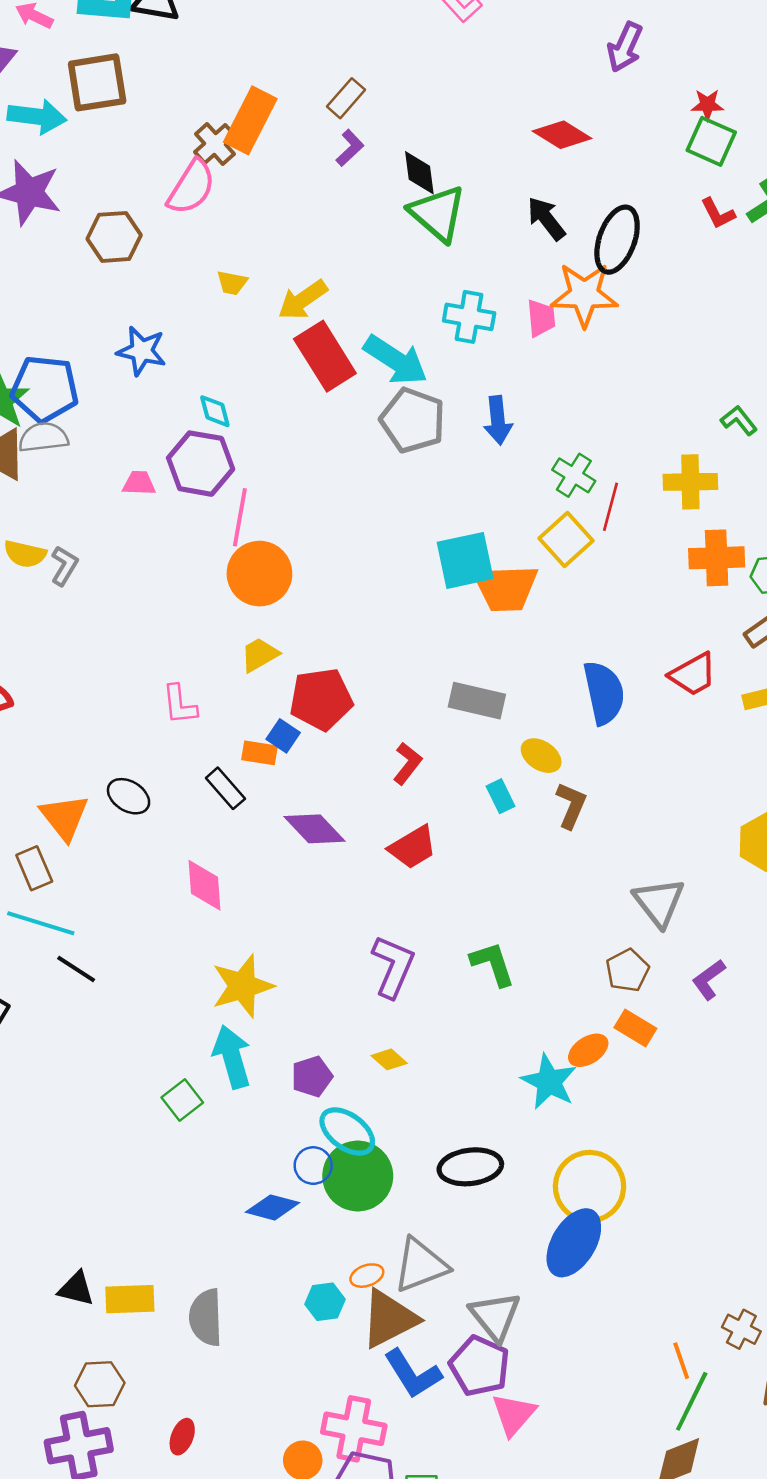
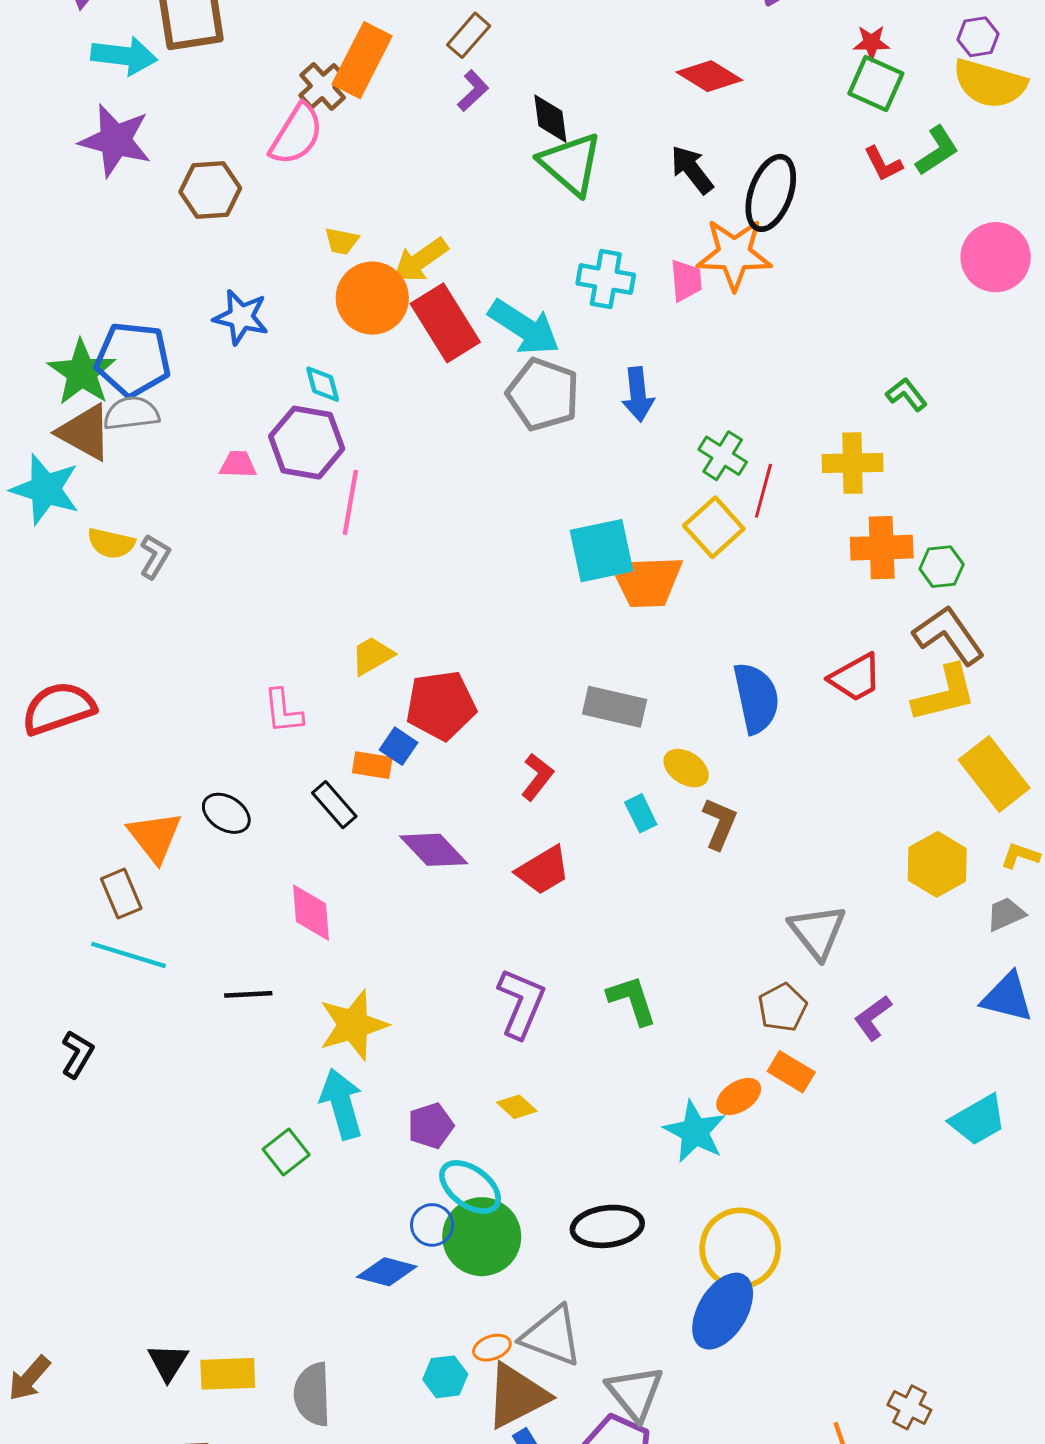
orange circle: (259, 574) -> (372, 298), moved
black line: (76, 969) -> (248, 994), moved, turned -36
gray triangle: (421, 1265) -> (552, 1336), turned 42
black triangle: (76, 1289) -> (168, 1362), turned 48

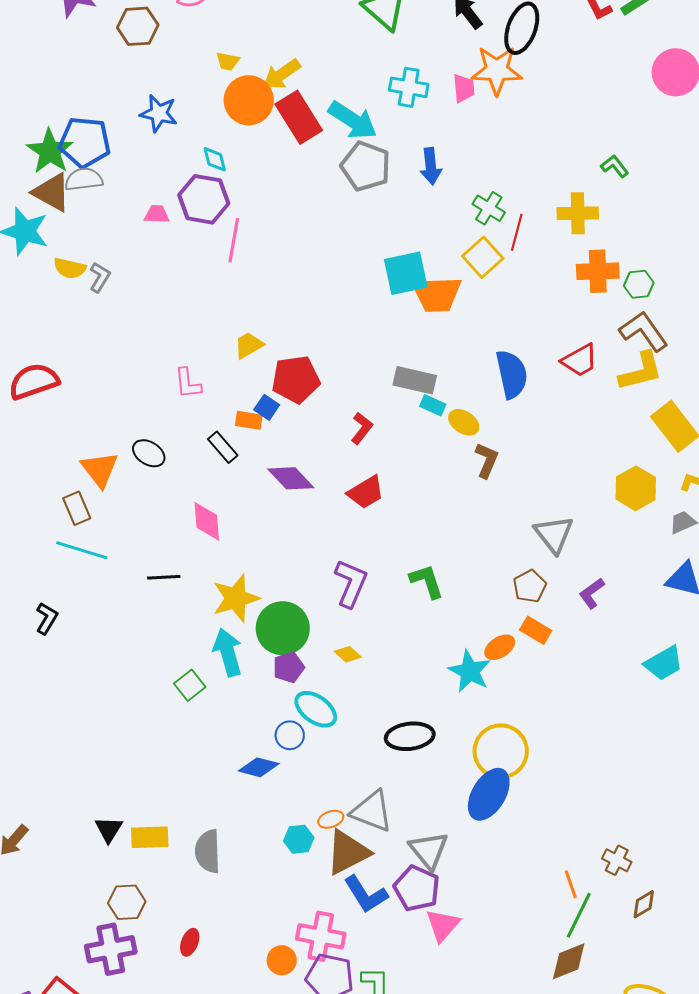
cyan rectangle: (641, 813) -> (433, 405), moved, turned -40
green circle: (482, 1237) -> (283, 628), moved

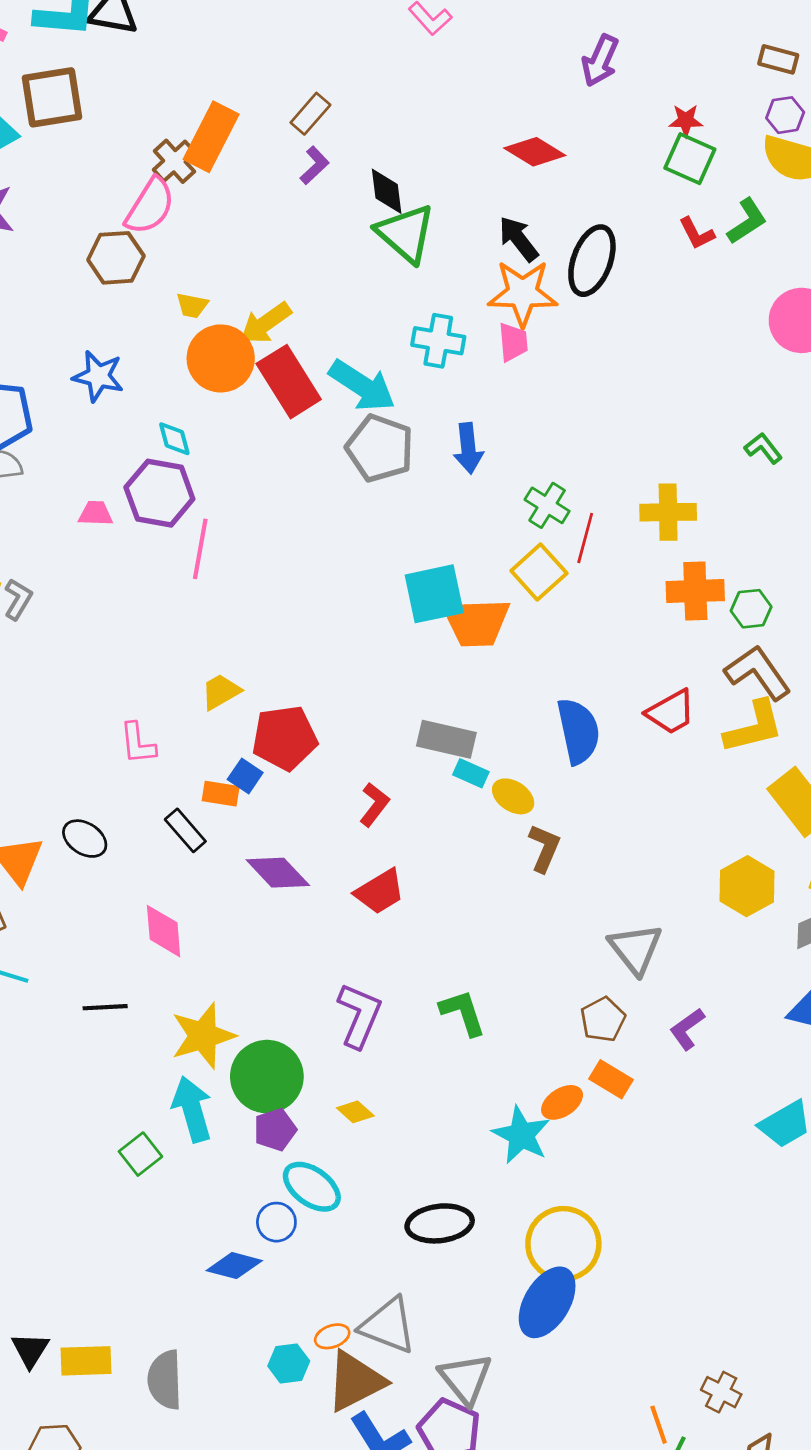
brown hexagon: (138, 26) -> (116, 258), moved
orange star: (497, 70) -> (523, 293), moved
green L-shape: (615, 166) -> (763, 448), moved

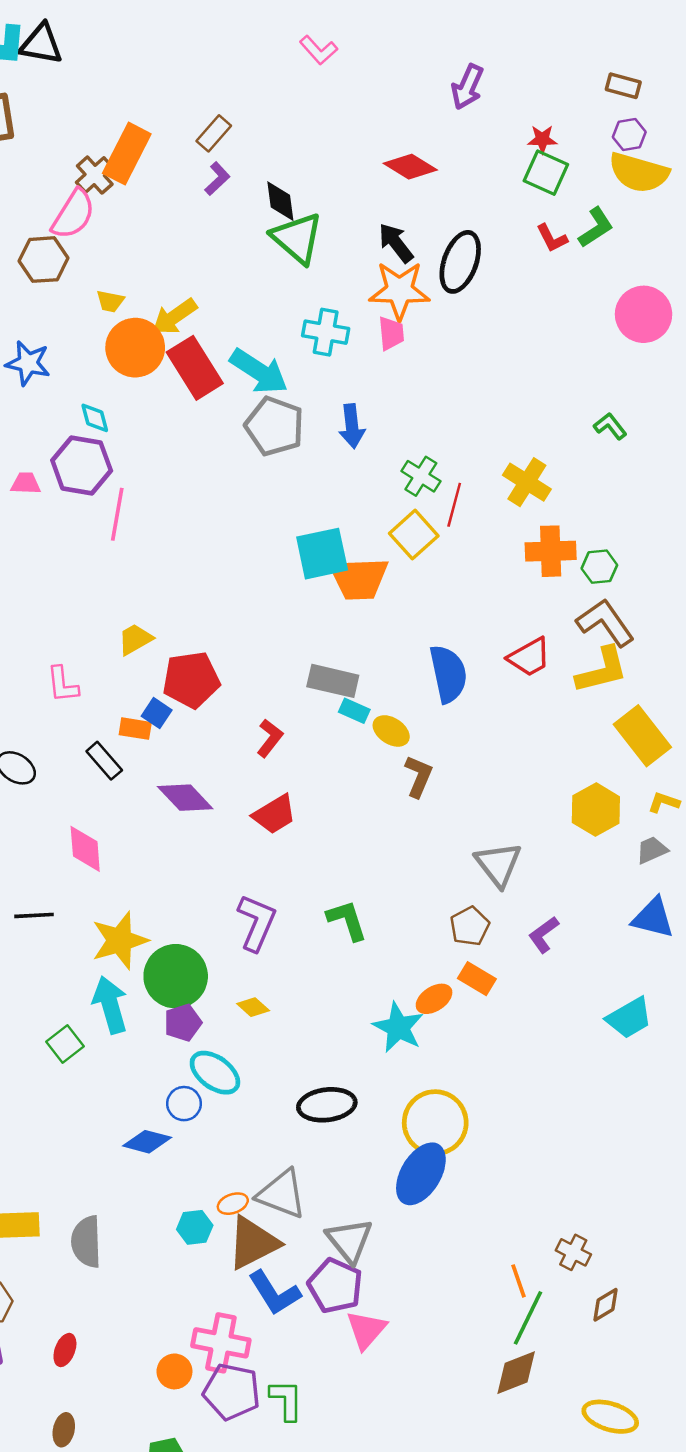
yellow cross: (668, 512) -> (527, 482), turned 33

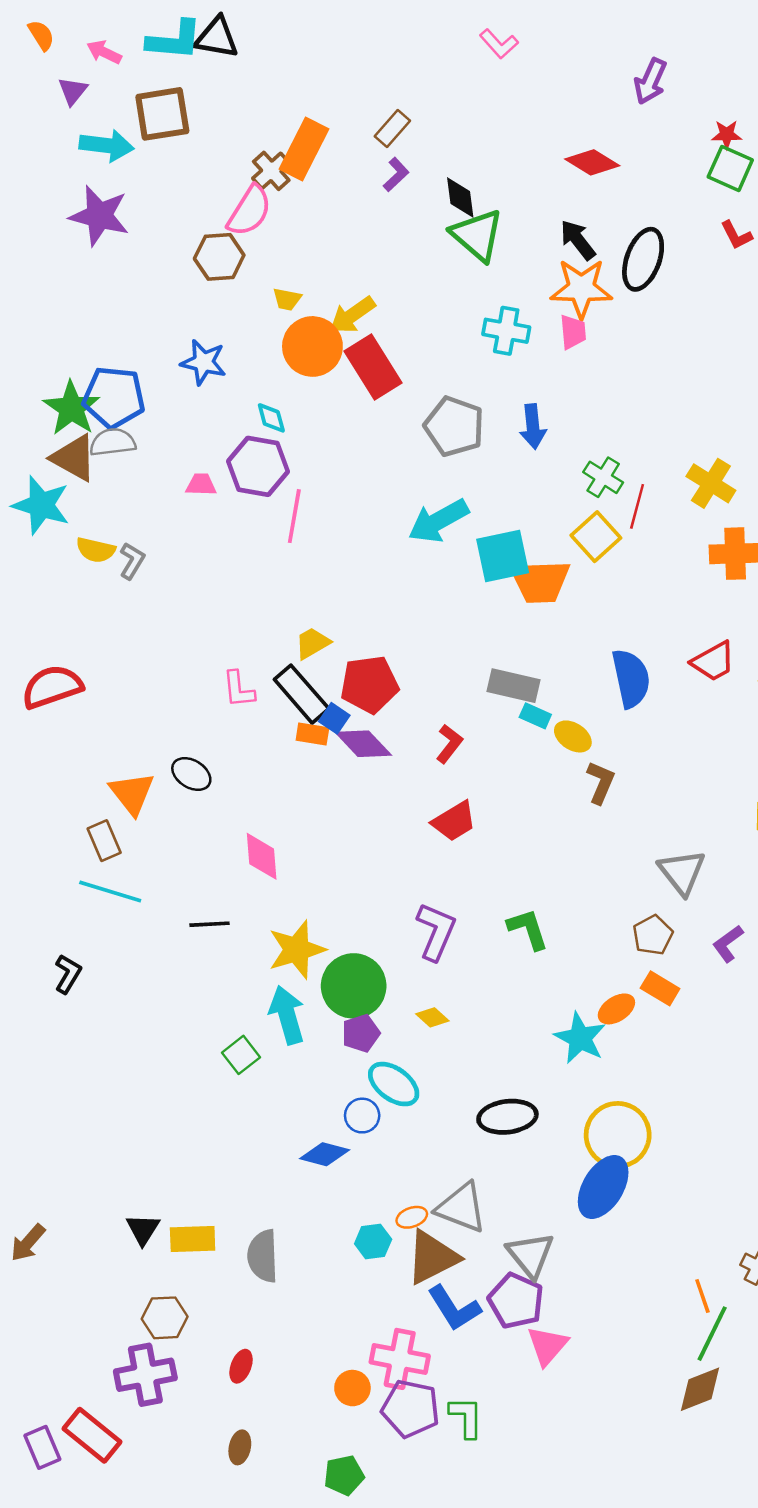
cyan arrow: (259, 371) -> (438, 521), moved, turned 118
black rectangle: (104, 761) -> (302, 694), moved, size x1.5
purple diamond: (185, 798) -> (363, 744), moved

